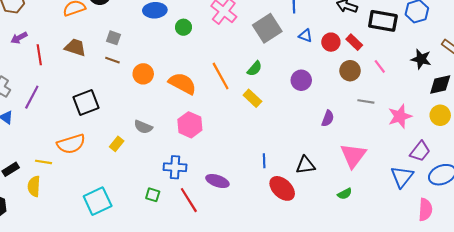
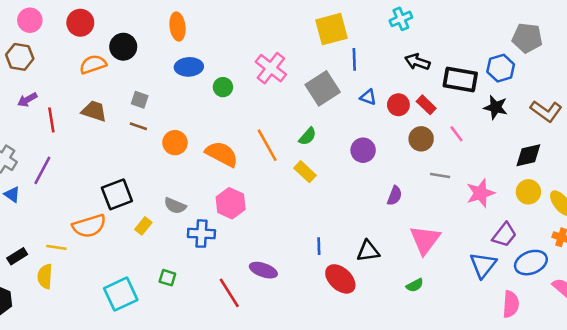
black star: (421, 59) -> (496, 107), moved
black square: (86, 103) -> (117, 194), moved
blue cross: (175, 167) -> (201, 234), moved
green square: (153, 195) -> (167, 278), moved

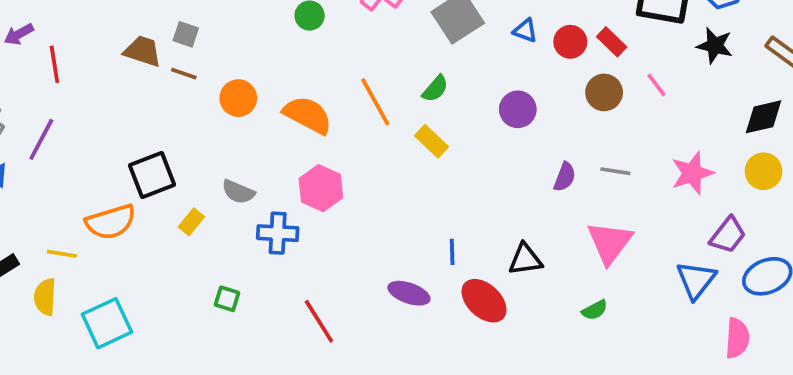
brown trapezoid: (94, 111) -> (143, 51), moved
gray line: (440, 175) -> (615, 171), moved
purple ellipse: (263, 270) -> (409, 293), moved
cyan square: (121, 294) -> (107, 323), moved

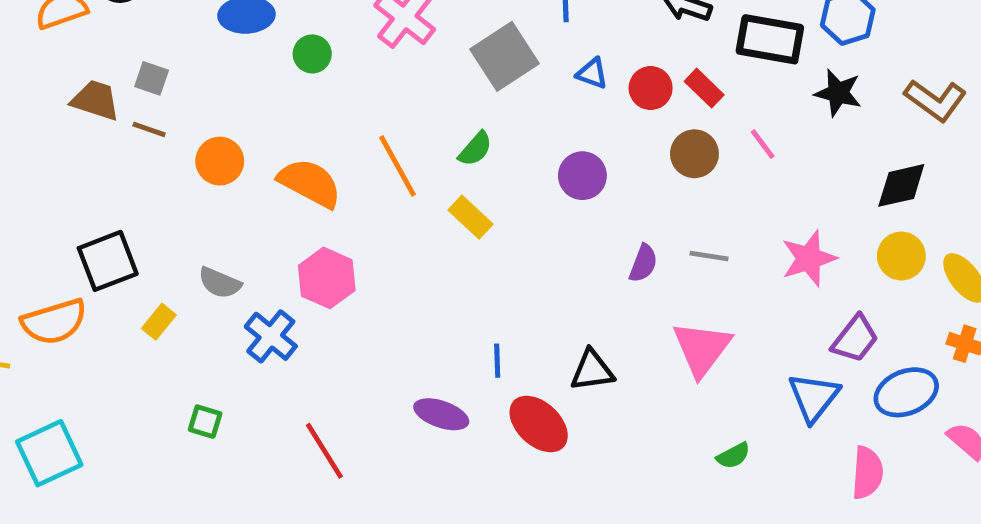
blue cross: (278, 233) -> (271, 336), turned 36
green semicircle: (595, 310) -> (733, 456), moved

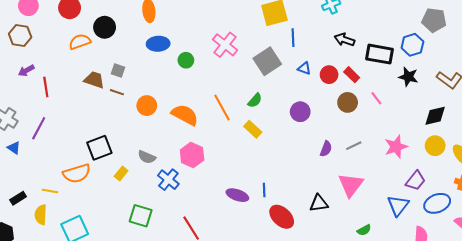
gray line: (709, 256) -> (354, 146), turned -35
black triangle: (592, 370) -> (319, 203), moved
purple ellipse: (441, 414) -> (237, 195), moved
green square: (205, 422) -> (141, 216), size x1.6

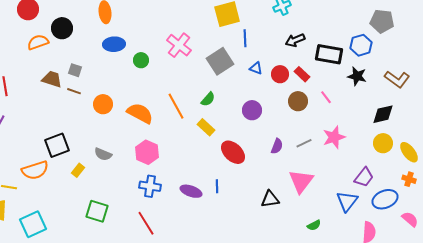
black arrow: (344, 40) -> (295, 40), turned -42
pink star: (396, 147) -> (334, 137), moved
blue cross: (168, 180) -> (150, 186), moved, turned -30
red ellipse: (282, 217) -> (233, 152), moved

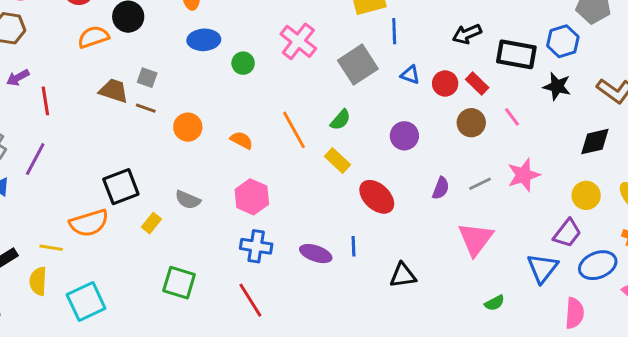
orange semicircle: (140, 113) -> (242, 140), size x0.6
yellow circle: (383, 143) -> (586, 195), moved
black triangle: (270, 199) -> (403, 275), moved

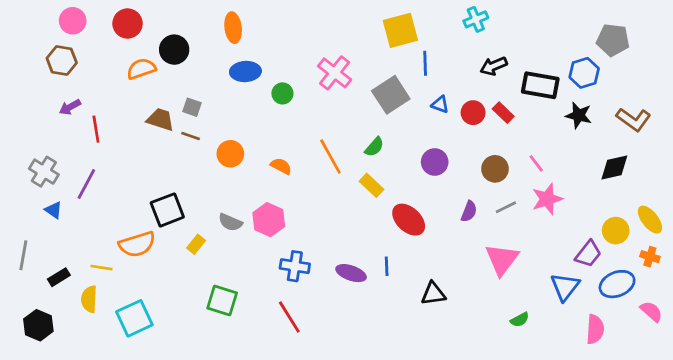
pink line: (512, 117) -> (536, 163), moved
brown circle: (471, 123) -> (495, 169), moved
yellow circle: (586, 195) -> (616, 231), moved
pink hexagon: (252, 197) -> (269, 220), moved

